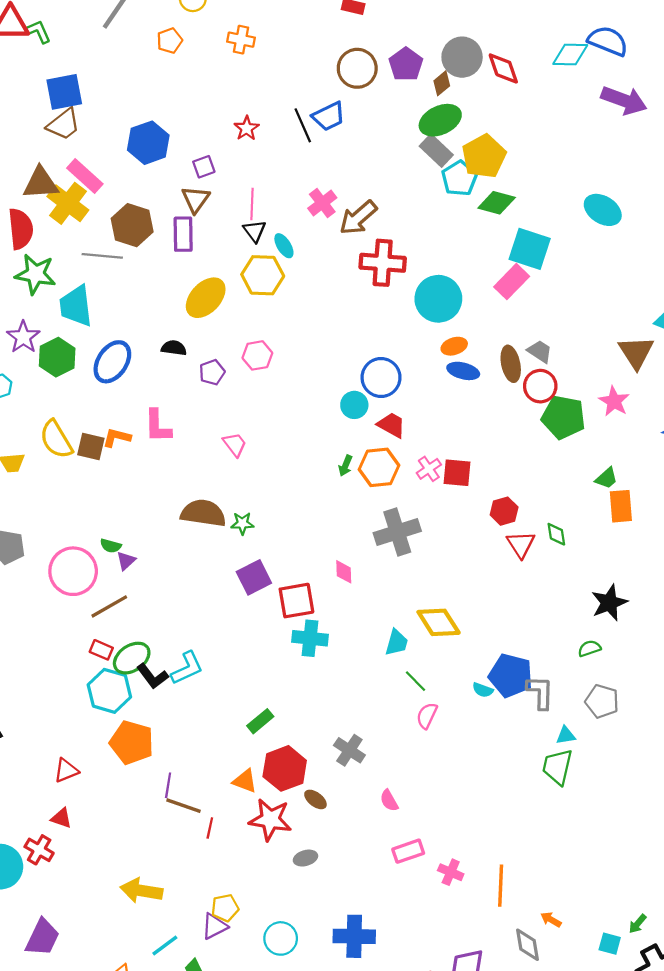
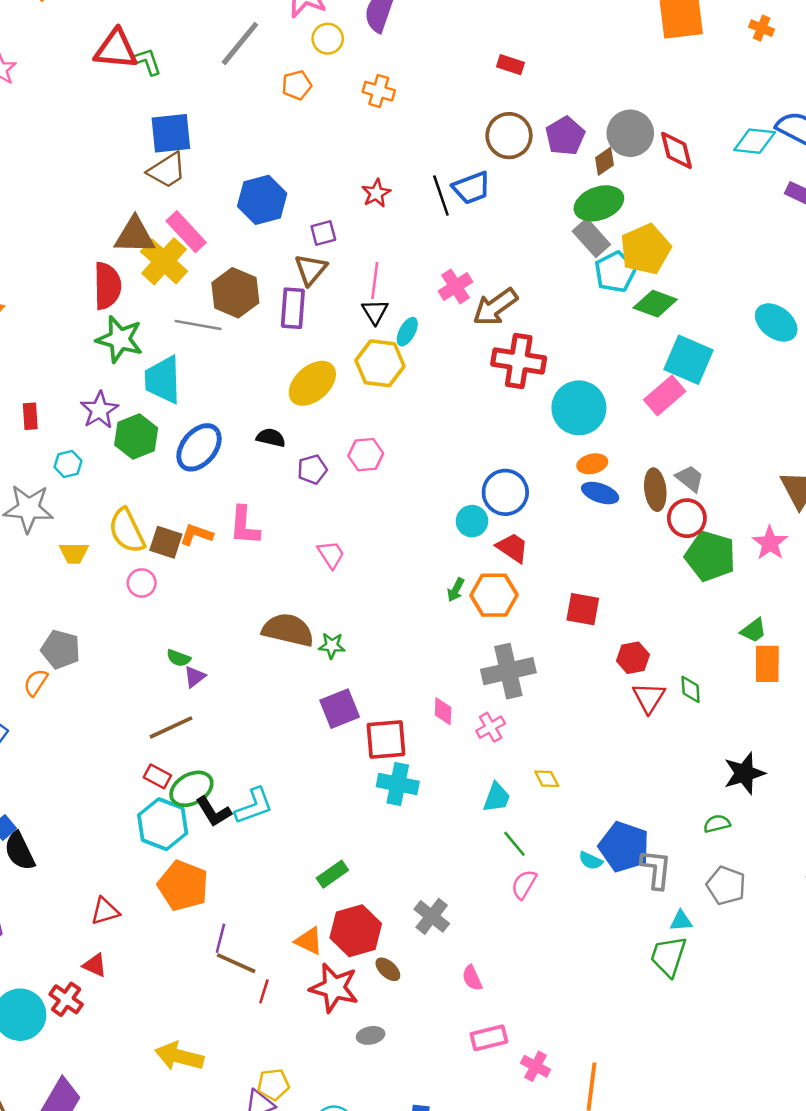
cyan ellipse: (284, 246) -> (407, 332), turned 55
pink cross: (429, 469) -> (491, 727), moved
pink circle: (73, 571) -> (142, 583), moved, size x0.5
yellow diamond: (439, 622) -> (547, 779), size x0.5

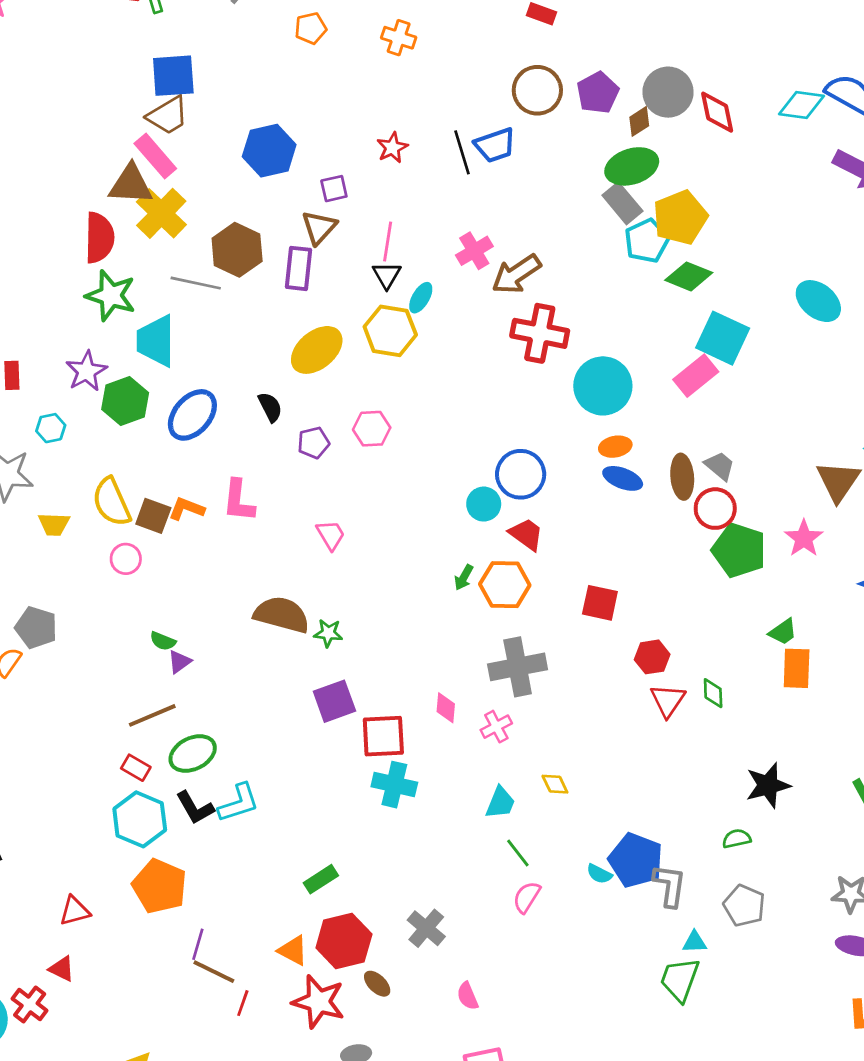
pink rectangle: (186, 232) -> (155, 156), moved
black semicircle: (271, 438) -> (270, 407), turned 48
green ellipse: (191, 789) -> (193, 754), moved

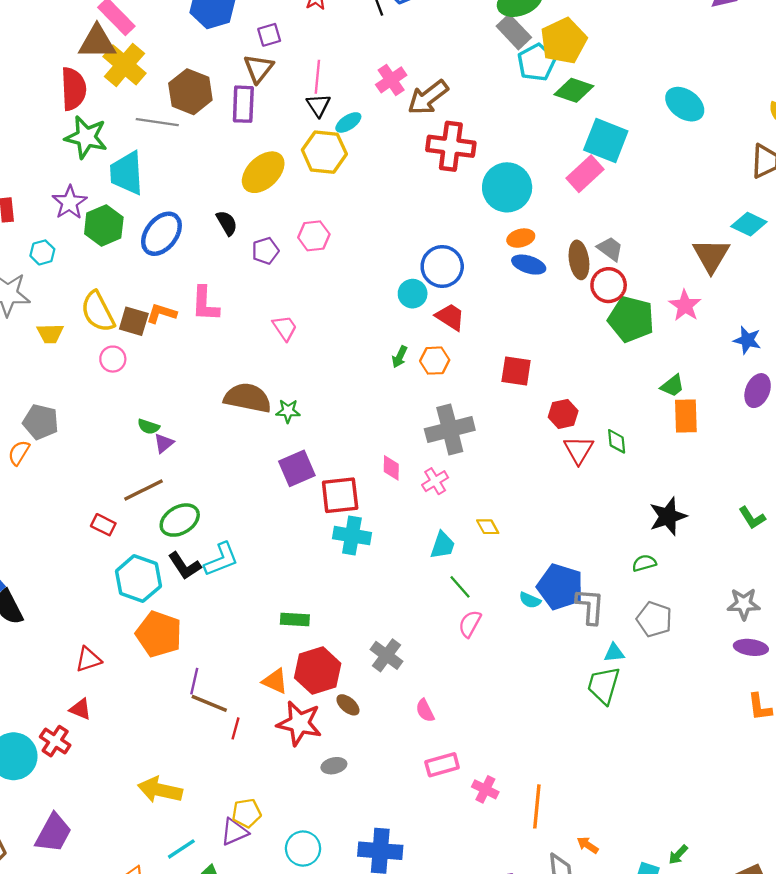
cyan ellipse: (421, 298) -> (348, 122), turned 30
orange hexagon: (505, 585) -> (435, 361), size x0.7
red rectangle: (136, 768) -> (103, 525), moved
green rectangle: (321, 879) -> (295, 620), turned 40

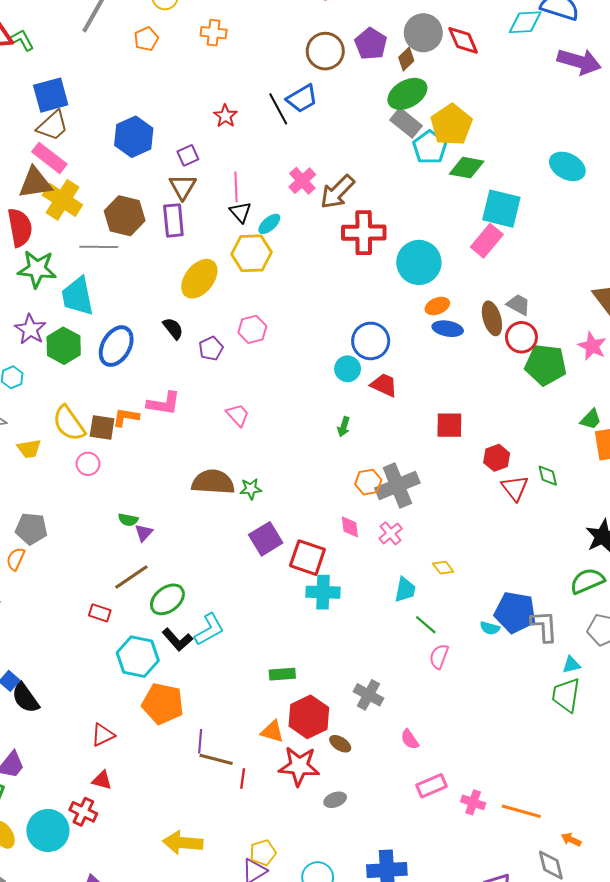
pink L-shape: (205, 304) -> (164, 403), turned -76
orange hexagon: (435, 361) -> (368, 482), moved
red square: (340, 495) -> (307, 558), turned 33
green semicircle: (644, 563) -> (587, 581), size x1.6
orange line: (537, 806) -> (521, 811), turned -72

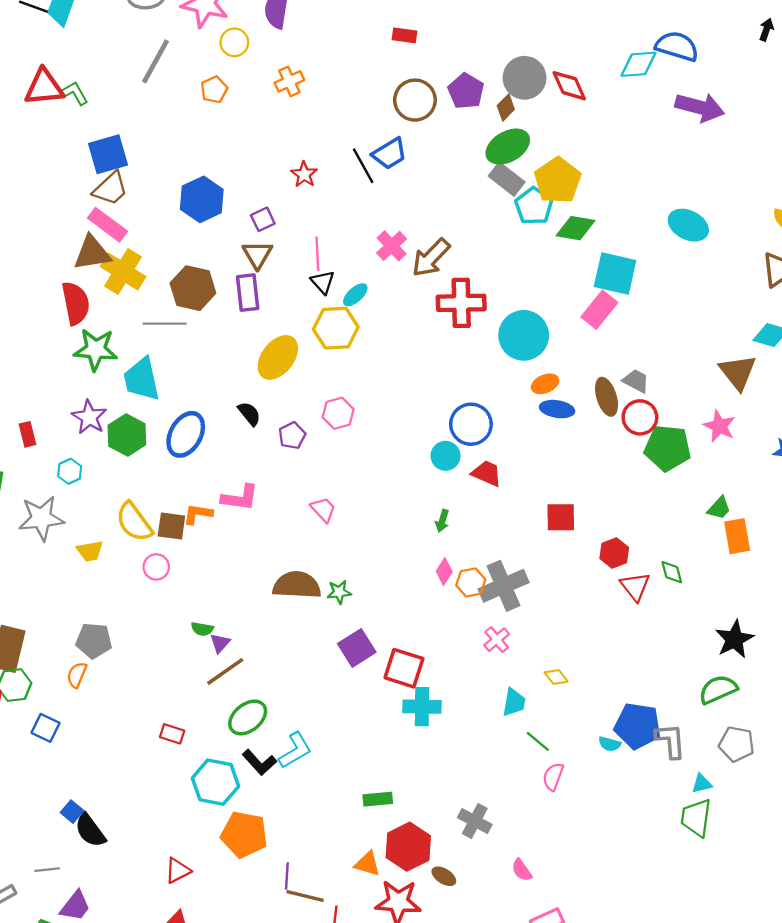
orange cross: (214, 33) -> (289, 81), turned -30
pink diamond: (350, 527) -> (444, 571), moved, turned 40
brown line: (131, 577) -> (225, 671), moved

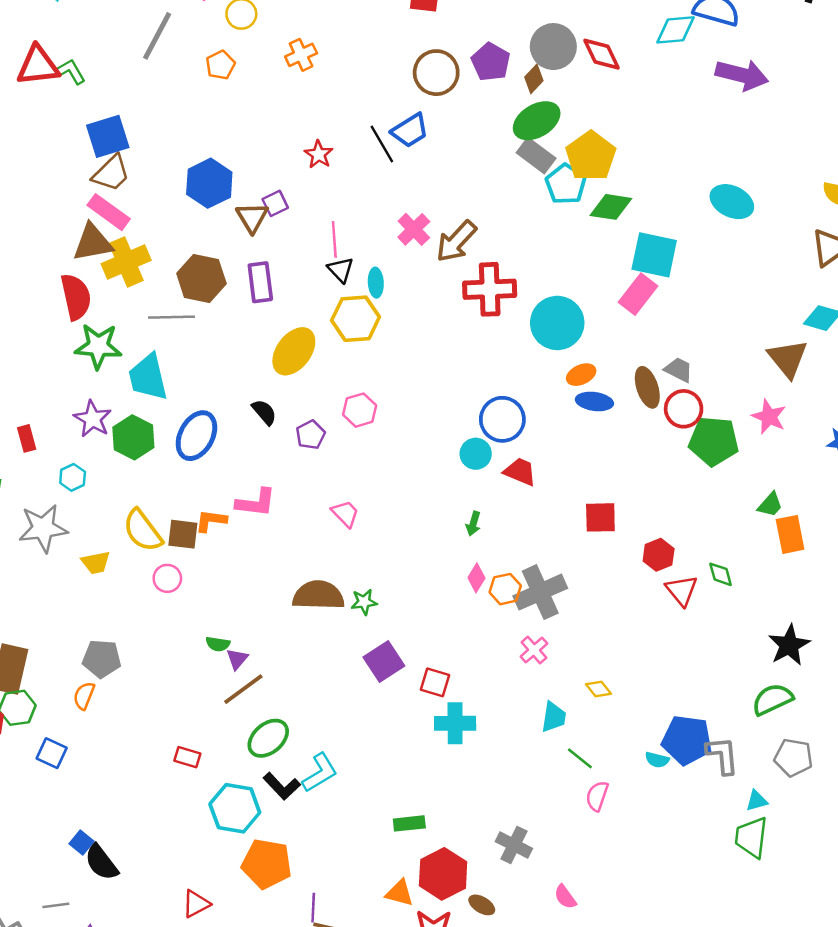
brown triangle: (257, 255) -> (252, 217), moved
yellow cross: (123, 272) -> (126, 262), turned 36
cyan ellipse: (355, 295) -> (376, 283), turned -50
red square: (404, 668) -> (435, 682), size x0.7

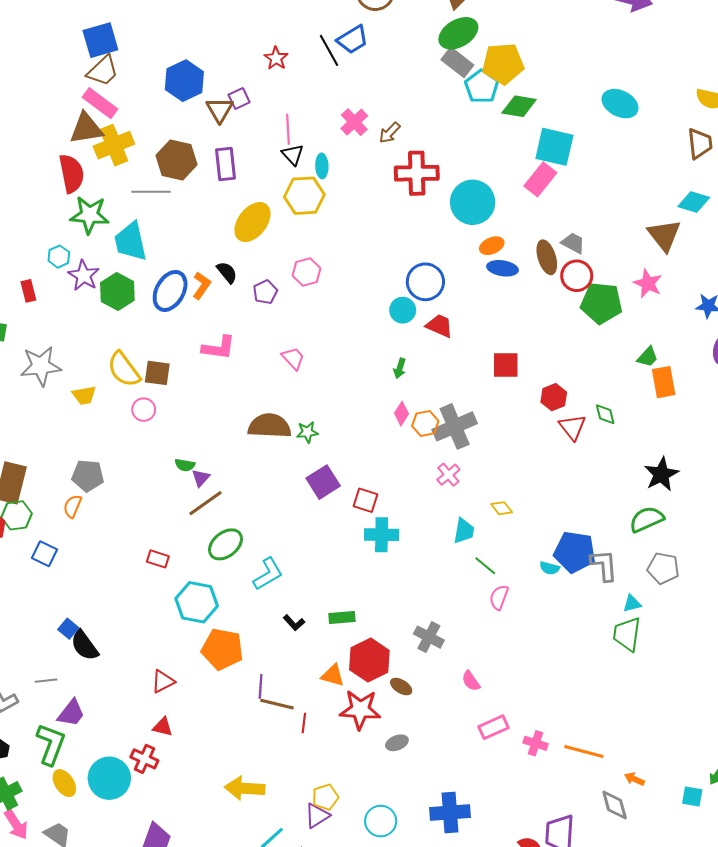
yellow pentagon: (591, 156) -> (503, 64), turned 30
brown arrow: (456, 241) -> (390, 133), size x0.6
cyan hexagon: (73, 477) -> (59, 257), moved
orange L-shape: (211, 521) -> (202, 285), moved, turned 116
black L-shape: (282, 786) -> (294, 623), moved, size x0.7

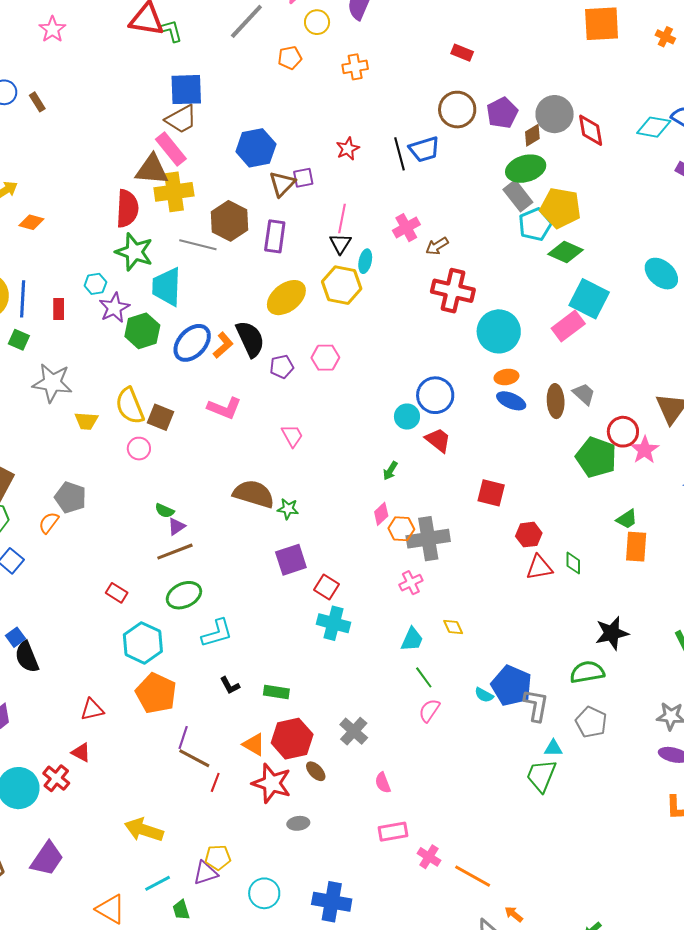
black semicircle: (227, 272) -> (250, 339), size x1.6
red circle: (577, 276) -> (623, 432), moved
red triangle: (572, 427) -> (539, 567), turned 44

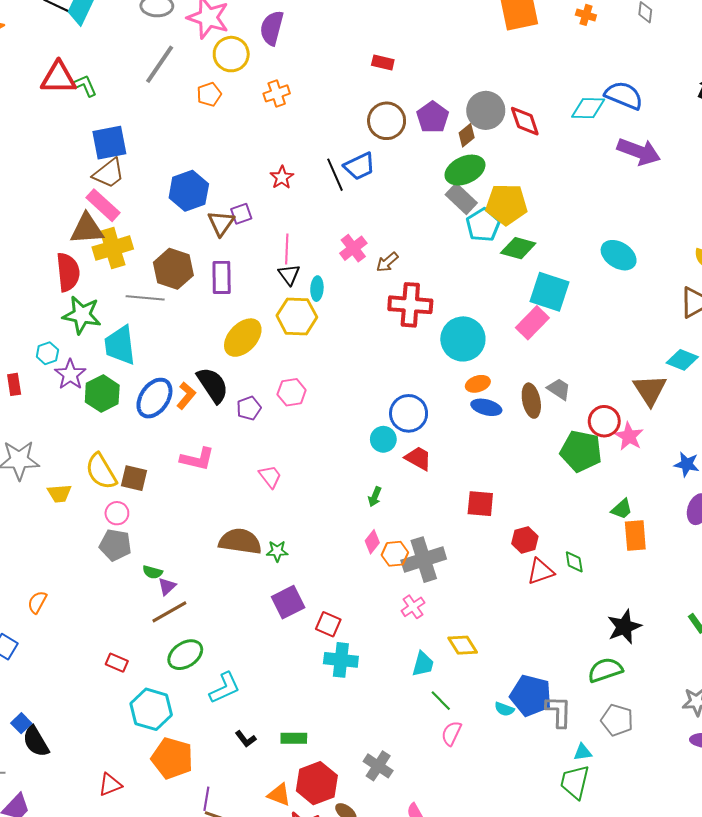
yellow circle: (317, 22) -> (231, 54), size x1.4
gray pentagon: (70, 497) -> (115, 545), moved
yellow diamond: (453, 627) -> (463, 645), size x1.4

